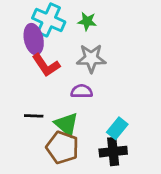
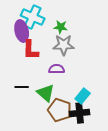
green star: (87, 21) -> (61, 27), moved
red L-shape: (46, 65) -> (31, 50), turned 35
brown pentagon: (62, 147) -> (60, 110), moved

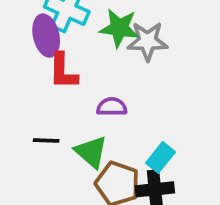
green star: (61, 27) -> (119, 28), size x1.5
gray star: (64, 45) -> (147, 41), moved

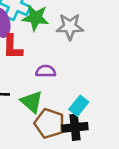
green star: (119, 28) -> (35, 18), moved

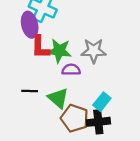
green star: (35, 18) -> (59, 51), moved
gray star: (70, 27) -> (94, 51), moved

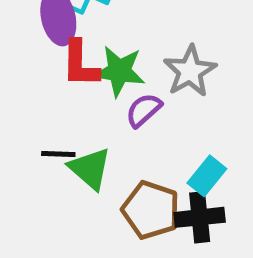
gray star: (94, 51) -> (190, 71), turned -30
purple semicircle: (71, 70) -> (144, 110), turned -42
green triangle: (58, 98) -> (90, 169), moved

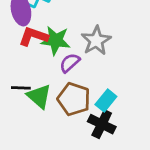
red L-shape: (80, 64) -> (33, 36), turned 108
brown pentagon: (151, 210) -> (74, 99), moved
black cross: (200, 217) -> (102, 124), turned 32

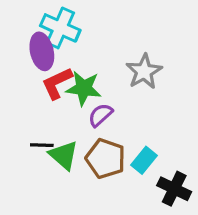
red L-shape: (33, 36) -> (57, 83), turned -44
gray star: (96, 41) -> (144, 71), moved
black cross: (102, 124) -> (174, 189), moved

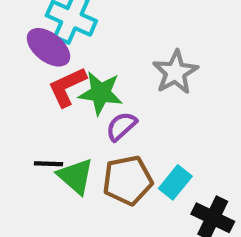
purple ellipse: (42, 51) -> (49, 47), turned -39
brown pentagon: (105, 159) -> (128, 180), turned -30

